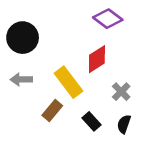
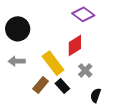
gray cross: (121, 92) -> (85, 70), moved
black rectangle: (91, 121) -> (62, 86), moved

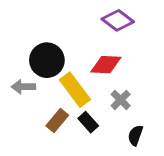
black circle: (18, 29) -> (47, 60), moved
red diamond: (75, 46) -> (106, 65), turned 35

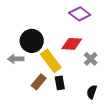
gray cross: (121, 100) -> (91, 59), moved
black rectangle: (88, 122) -> (60, 83), turned 32

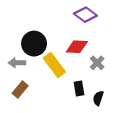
brown rectangle: (39, 82) -> (20, 90), moved
black rectangle: (60, 83) -> (79, 88), moved

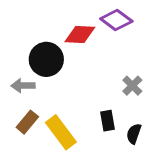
red diamond: (77, 47) -> (80, 35), moved
yellow rectangle: (54, 65) -> (61, 132), moved

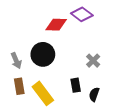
black circle: (46, 59) -> (43, 54), moved
gray arrow: (23, 86) -> (16, 61), turned -112
brown rectangle: (27, 122) -> (19, 86), turned -49

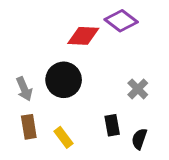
yellow rectangle: (43, 93) -> (64, 137), size x0.6

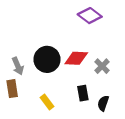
red diamond: (83, 36) -> (76, 58), moved
brown rectangle: (29, 127) -> (12, 89), moved

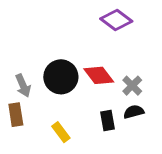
red diamond: (76, 58) -> (99, 75), turned 50
black semicircle: (103, 103) -> (134, 112), moved, turned 56

